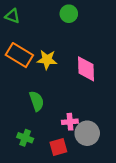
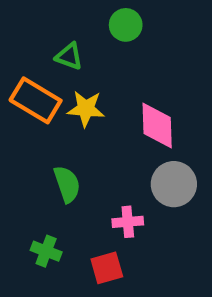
green triangle: (12, 16) -> (69, 56), moved
gray circle: (87, 133) -> (174, 184), moved

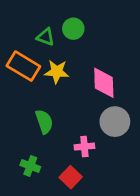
green circle: (126, 25) -> (73, 29), moved
red square: (107, 268) -> (71, 177), turned -30

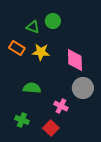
orange rectangle: (23, 66) -> (17, 48), size x0.7
green semicircle: (44, 122) -> (32, 88), turned -66
pink cross: (84, 147) -> (61, 106), turned 32

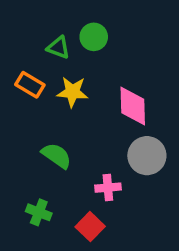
green semicircle: (32, 88) -> (57, 156), turned 30
pink cross: (61, 106) -> (108, 188), turned -32

